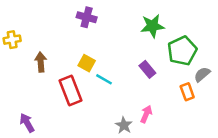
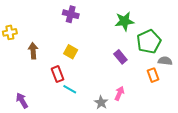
gray semicircle: (202, 74) -> (165, 61), turned 48
cyan line: (104, 79) -> (70, 89), moved
red rectangle: (70, 91) -> (57, 74), size x0.7

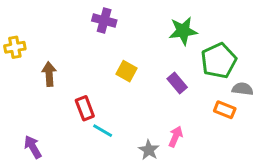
yellow square: (71, 52) -> (126, 71), moved
orange rectangle: (153, 75) -> (225, 110), turned -48

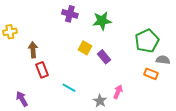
green star: (183, 31) -> (102, 21), moved
purple rectangle: (177, 83) -> (104, 57), moved
red rectangle: (85, 108) -> (42, 70), moved

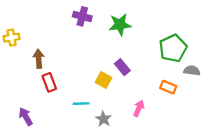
yellow square: (85, 48) -> (103, 80), moved
orange rectangle: (151, 74) -> (168, 87), moved
cyan line: (69, 88) -> (81, 104), turned -32
gray star: (100, 101) -> (103, 119), moved

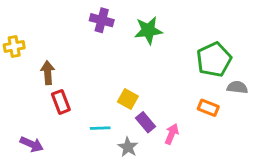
purple rectangle: (122, 67) -> (145, 122), moved
purple arrow: (26, 117) -> (32, 144), turned 144

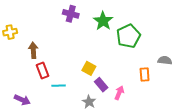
green star: (148, 30) -> (103, 21), turned -30
green pentagon: (214, 60) -> (128, 36), moved
orange rectangle: (208, 108) -> (145, 75), turned 64
cyan line: (100, 128) -> (59, 86), moved

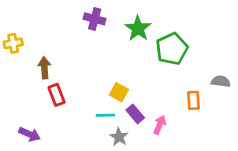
cyan line: (59, 86) -> (105, 115), moved

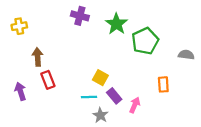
yellow cross: (13, 43) -> (19, 26), moved
gray semicircle: (221, 81) -> (186, 55), moved
purple arrow: (29, 134) -> (20, 91), moved, turned -132

